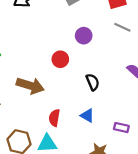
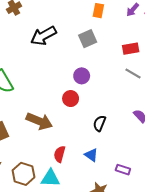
purple circle: (84, 36) -> (82, 76), moved
black semicircle: (93, 82) -> (100, 123), turned -140

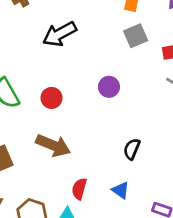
gray square: (88, 39) -> (136, 36), moved
red circle: (71, 99) -> (52, 98), moved

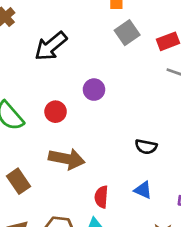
purple circle: (109, 87) -> (94, 90), moved
black semicircle: (132, 149) -> (146, 147), turned -90

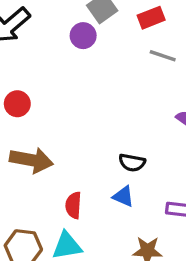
purple circle: (94, 90) -> (83, 36), moved
black semicircle: (146, 147) -> (132, 163), moved

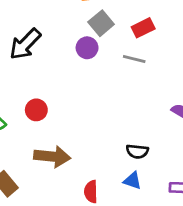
gray line: (163, 56) -> (134, 59), moved

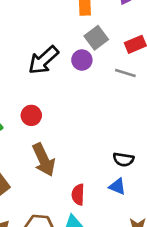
black arrow: (25, 44) -> (43, 60), moved
brown arrow: (52, 156) -> (44, 160), turned 56

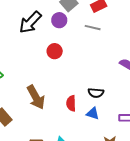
red circle: (31, 115) -> (55, 51), moved
red semicircle: (78, 195) -> (71, 103), moved

